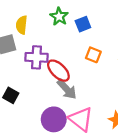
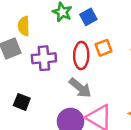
orange square: (93, 55) -> (104, 48), turned -35
red ellipse: (58, 71) -> (81, 55), moved, turned 55

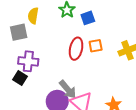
purple cross: (44, 58) -> (28, 61), moved
gray arrow: (80, 88) -> (68, 89), moved

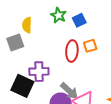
purple cross: (28, 61) -> (39, 72), moved
black square: (20, 78) -> (22, 86), size x1.6

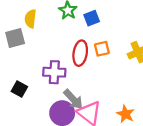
purple cross: (39, 72) -> (54, 72), moved
black square: (22, 86) -> (19, 89), size x0.6

